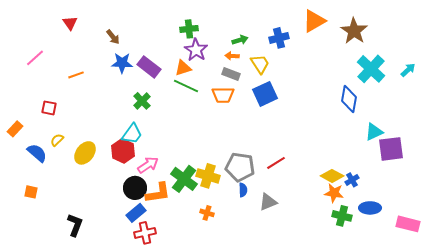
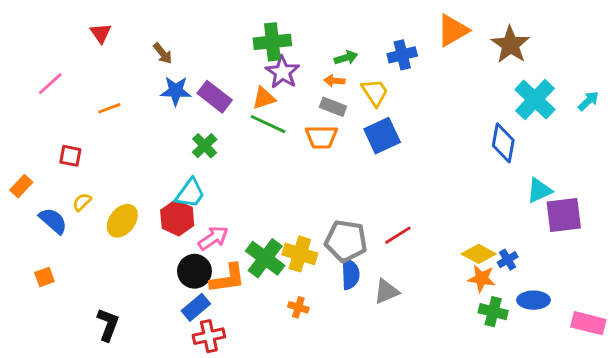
green cross: (189, 29) -> (272, 42), size x1.4
blue semicircle: (243, 190) -> (350, 274), size x1.5
orange square: (31, 192) -> (44, 277), turned -32

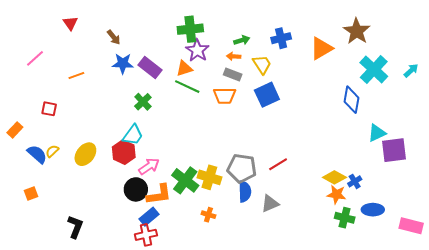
orange triangle: (453, 30) -> (321, 48), moved
yellow semicircle: (82, 202) -> (52, 151), moved
blue rectangle: (196, 307) -> (149, 217), moved

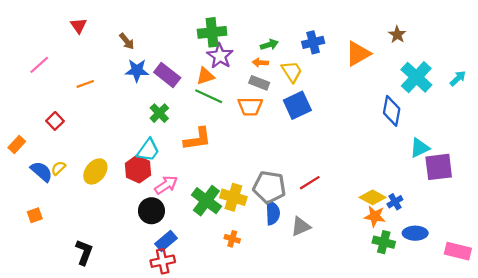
brown star: (357, 31) -> (397, 35), size x0.6
red square: (49, 109) -> (55, 121), turned 35
orange L-shape: (159, 194) -> (197, 139), moved

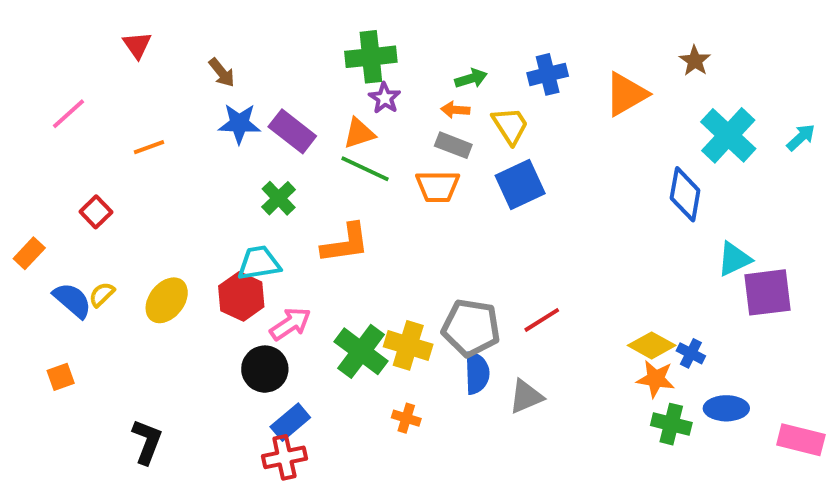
purple star: (220, 56) -> (385, 98), size x0.7
cyan trapezoid: (148, 150) -> (259, 263), turned -135
blue cross: (395, 202) -> (691, 353), turned -32

